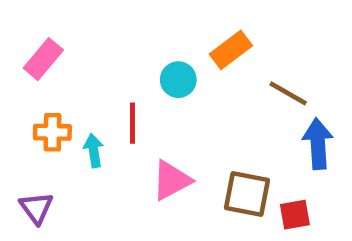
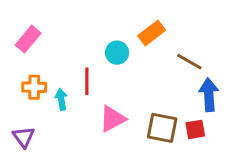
red square: (295, 215) -> (195, 129), moved

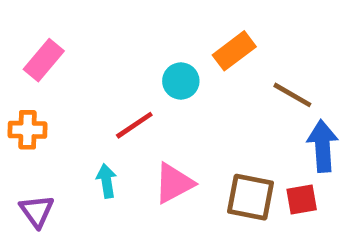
red line: (87, 81) -> (134, 125), turned 56
orange cross: (34, 87) -> (28, 130), moved
cyan arrow: (61, 99) -> (106, 181), moved

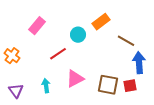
pink rectangle: (44, 60) -> (37, 26), moved
orange cross: (28, 130) -> (12, 56), turned 35
cyan arrow: (106, 181) -> (46, 86), moved

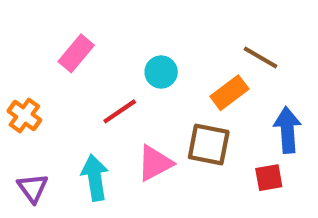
orange rectangle: (101, 22) -> (229, 93), moved
brown line: (126, 41) -> (260, 58), moved
brown square: (108, 85) -> (209, 145), moved
cyan arrow: (46, 86) -> (95, 178), size x1.5

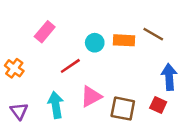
orange rectangle: (229, 93) -> (124, 40), moved, turned 40
brown square: (209, 145) -> (123, 109), moved
red square: (269, 178) -> (158, 105), turned 35

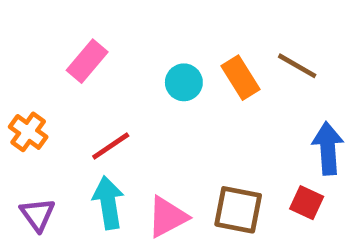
orange rectangle: (124, 40) -> (240, 78), turned 55
red line: (70, 66) -> (111, 146), moved
pink triangle: (91, 96) -> (167, 217), moved

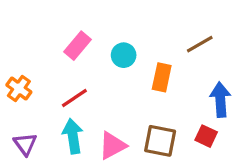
pink rectangle: (87, 61) -> (78, 46), moved
brown line: (297, 66) -> (200, 44), turned -60
orange rectangle: (240, 78) -> (162, 77), moved, turned 44

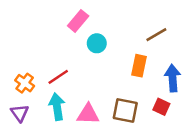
pink rectangle: (78, 46) -> (78, 21), moved
orange rectangle: (162, 77) -> (139, 66), moved
orange cross: (19, 88) -> (25, 83), moved
pink triangle: (112, 146) -> (88, 114), turned 30

